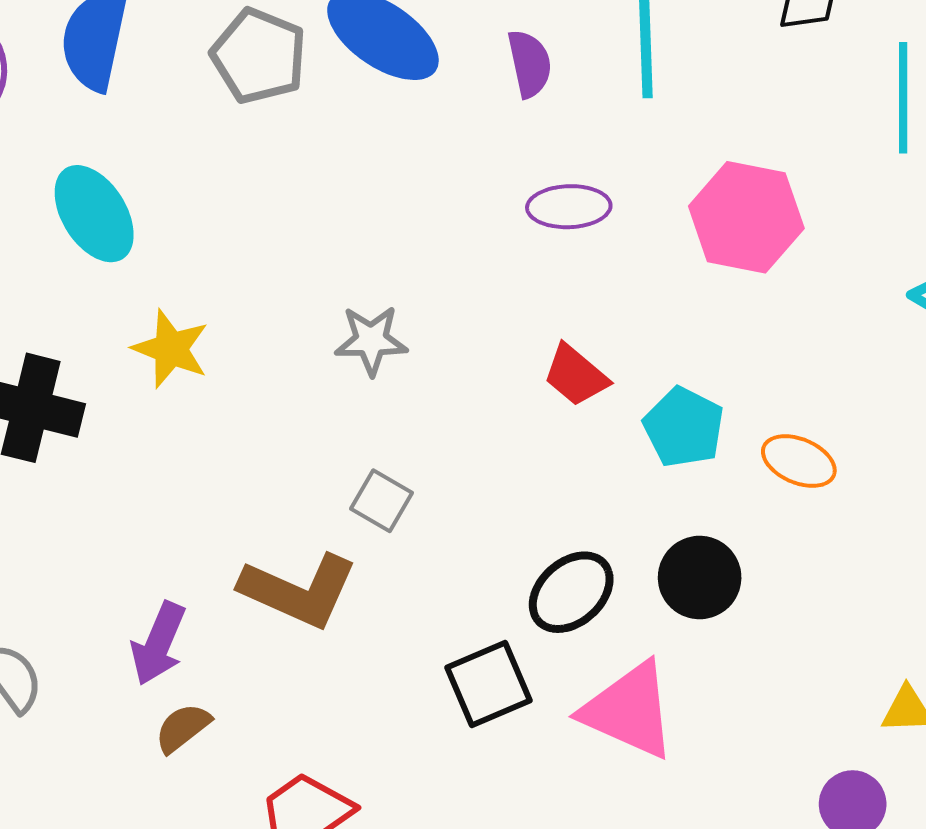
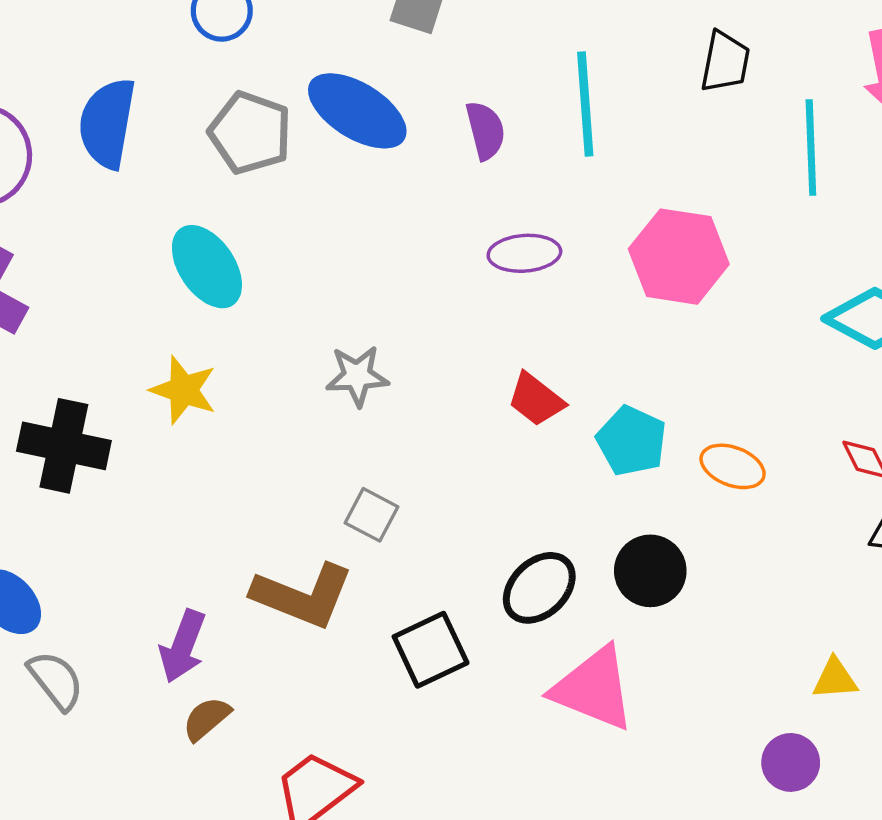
cyan ellipse: (94, 214) -> (207, 267), moved
black square: (488, 684) -> (431, 650), moved

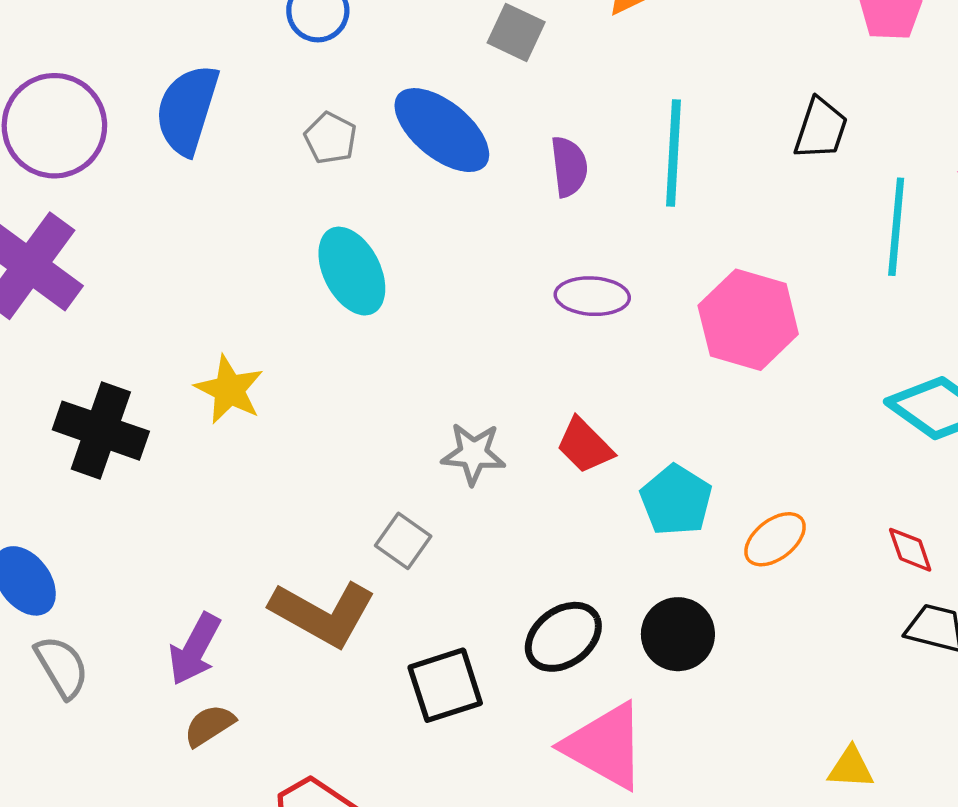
gray pentagon: (250, 133) -> (331, 138), size x0.6
cyan ellipse: (207, 267) -> (352, 271), moved
gray star: (357, 376) -> (473, 454), moved
orange ellipse: (733, 466) -> (775, 539), turned -66

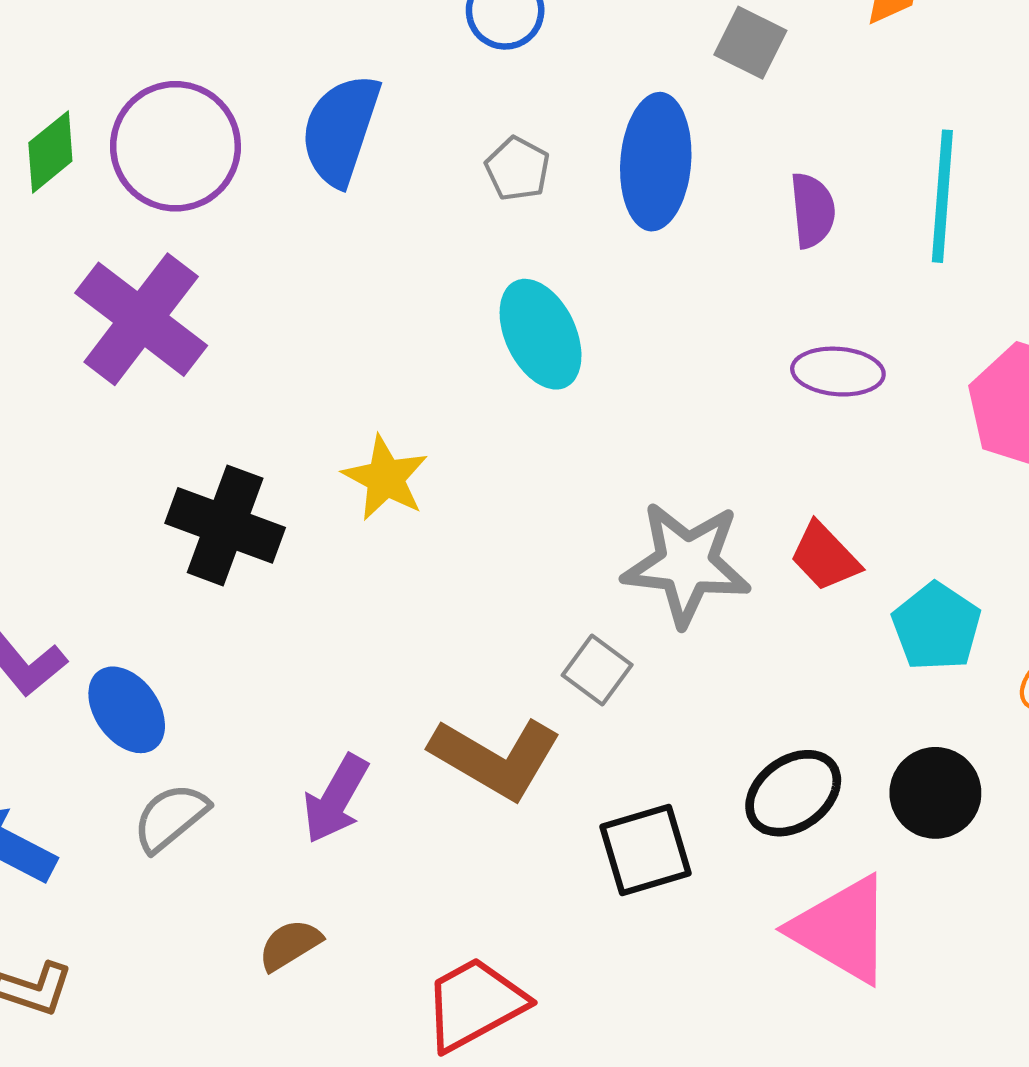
blue ellipse: (442, 130) -> (656, 162), turned 54
gray star: (473, 454) -> (687, 564), size x1.6
gray semicircle: (62, 667) -> (171, 817), turned -100
brown semicircle: (209, 725) -> (290, 945), moved

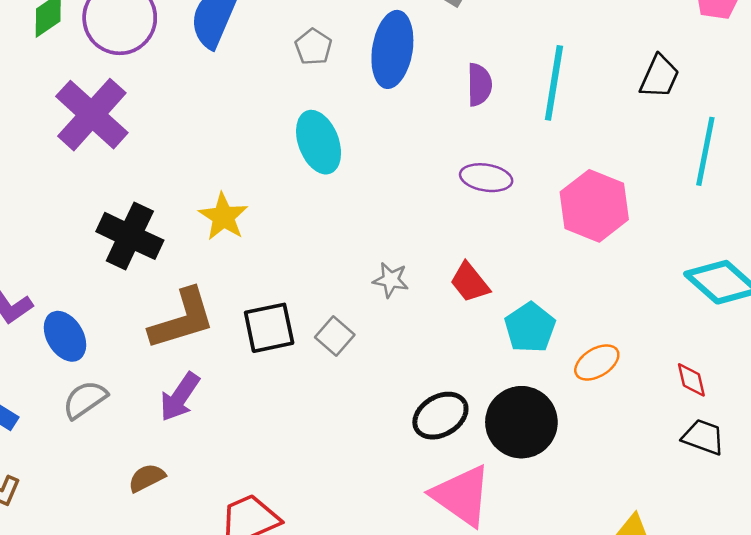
gray star: (687, 564) -> (391, 280), size x0.5
brown L-shape: (496, 758) -> (182, 319), moved, turned -52
black circle: (935, 793) -> (521, 422), size x1.4
black square: (645, 850) -> (269, 328), moved

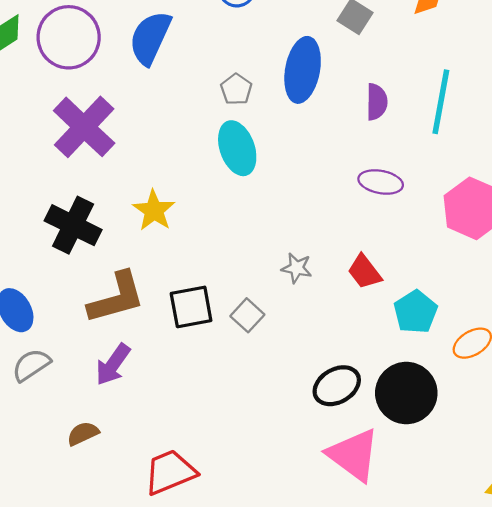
gray pentagon: (313, 47) -> (236, 89), moved
purple cross: (92, 115) -> (84, 127), moved

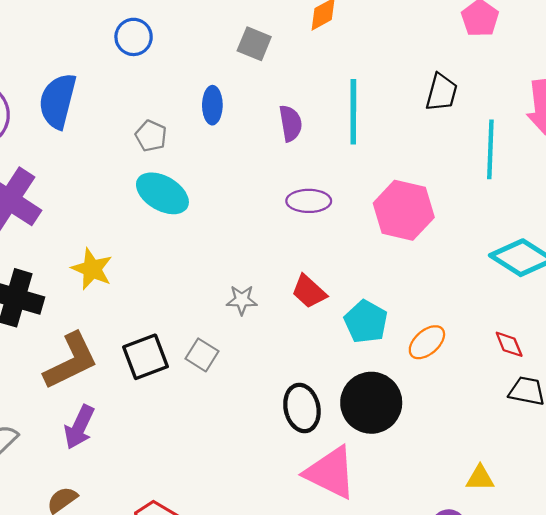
blue ellipse: (303, 70) -> (212, 105), size x0.6
cyan ellipse: (237, 148) -> (162, 193), turned -30
black ellipse: (337, 386) -> (302, 408), turned -63

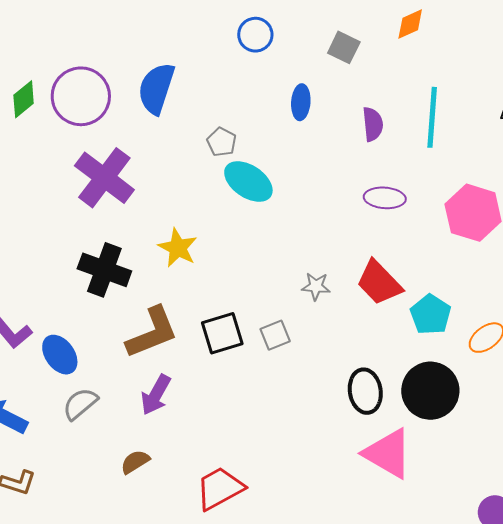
blue circle: (134, 37) -> (255, 35), moved
gray pentagon: (151, 136) -> (222, 142), moved
red trapezoid: (309, 292) -> (379, 283), size x1.4
gray square: (202, 355) -> (275, 335), turned 32

